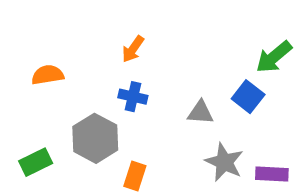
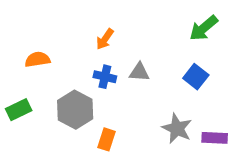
green arrow: (274, 57) -> (204, 28), moved
gray triangle: (200, 113) -> (139, 72), moved
green rectangle: (36, 162) -> (19, 110), moved

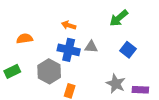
green arrow: (204, 28) -> (119, 18), moved
orange arrow: (105, 39) -> (69, 25), turned 72
blue cross: (105, 77) -> (69, 50), size x1.5

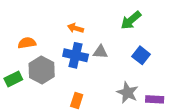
gray hexagon: (49, 71) -> (42, 70), moved

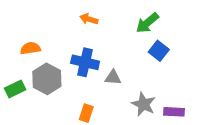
orange arrow: (76, 28) -> (89, 19), moved
gray triangle: (100, 52) -> (113, 78), moved
blue square: (141, 55) -> (159, 51), moved

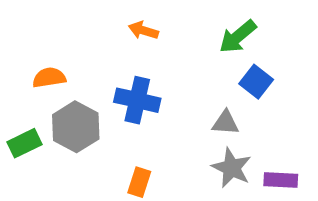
gray triangle: (113, 78) -> (225, 123), moved

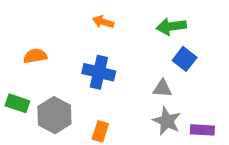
green arrow: (238, 37) -> (171, 26), turned 32
gray hexagon: (76, 127) -> (54, 115), moved
green rectangle: (24, 143) -> (17, 103), turned 45

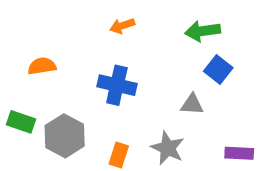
orange arrow: (103, 22) -> (122, 26), turned -36
gray star: (167, 121) -> (168, 148), moved

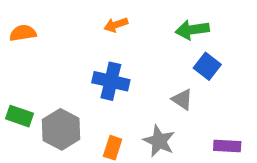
orange semicircle: (42, 66) -> (23, 33), moved
gray triangle: (192, 104) -> (182, 99), turned 30

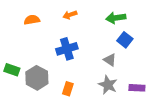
orange semicircle: (23, 33) -> (32, 20), moved
blue cross: (111, 81) -> (67, 49), turned -30
gray star: (159, 141) -> (108, 85), moved

